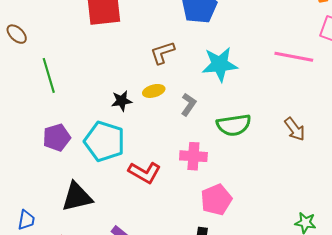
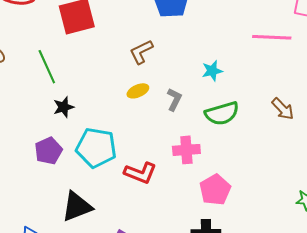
cyan star: (220, 64) -> (212, 71), moved, size x0.6
green line: (49, 75) -> (47, 67), moved
black star: (122, 101) -> (64, 107), moved

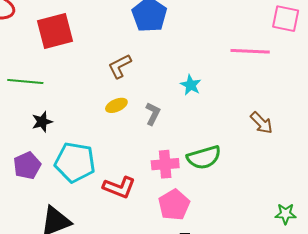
green line: (47, 67) -> (25, 81), turned -60
cyan star: (212, 71) -> (191, 85), turned -30
green semicircle: (222, 113) -> (204, 157), moved
pink pentagon: (215, 190) -> (174, 205), moved

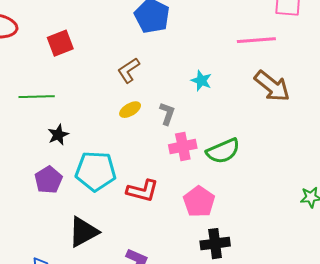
red square: (55, 31) -> (60, 43), size x0.7
brown arrow: (261, 123) -> (272, 86), moved, size x1.5
pink cross: (165, 164) -> (183, 146), moved

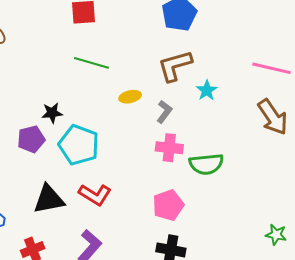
brown L-shape: (129, 70) -> (175, 66), moved, size x1.4
green line: (37, 97) -> (91, 63), moved
black star: (58, 135) -> (52, 113), moved
red L-shape: (142, 191) -> (95, 195), moved

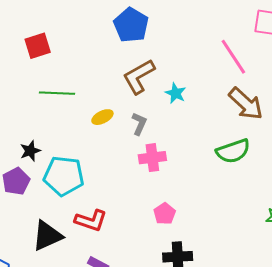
pink line: (271, 68) -> (233, 57), turned 57
green semicircle: (206, 164) -> (233, 151), moved
pink pentagon: (168, 205) -> (165, 214), size x0.7

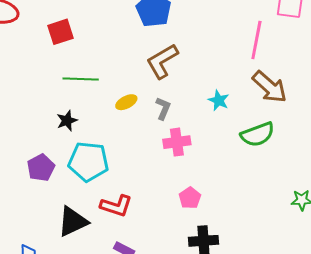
pink line: (233, 57) -> (256, 40), turned 45
cyan star: (176, 93) -> (219, 100), moved
black star: (30, 151) -> (67, 121), moved

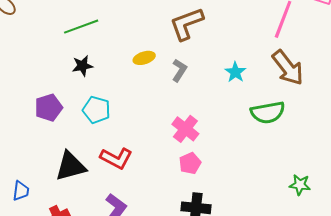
green line: (81, 79) -> (81, 27), moved, turned -32
pink cross: (177, 142) -> (185, 129), moved, turned 36
cyan pentagon: (88, 162) -> (96, 110), size x0.7

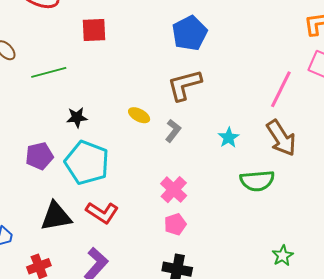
green line: (81, 27) -> (49, 72), moved
yellow ellipse: (144, 58) -> (139, 115), turned 40
cyan pentagon: (96, 110) -> (87, 163), size x1.6
green star: (300, 185) -> (283, 256), turned 30

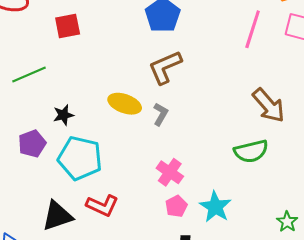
pink line: (281, 89) -> (253, 29), moved
yellow ellipse: (139, 115) -> (125, 104), size x1.5
cyan star: (229, 138) -> (215, 207), moved, size x1.5
purple pentagon: (39, 156) -> (32, 144), moved

